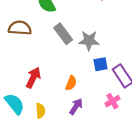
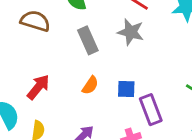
gray star: (89, 41) -> (131, 32), moved
orange semicircle: (71, 83) -> (90, 85), moved

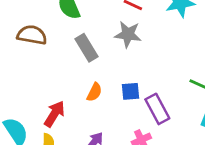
red arrow: (38, 87) -> (54, 114), moved

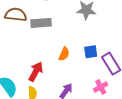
gray rectangle: (86, 48) -> (41, 23), moved, turned -60

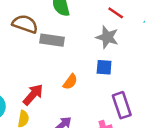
blue square: (91, 52) -> (104, 67), moved

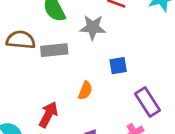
gray star: (107, 37) -> (93, 27), moved

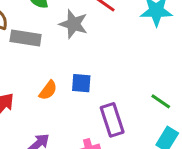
blue square: (118, 66) -> (81, 83), moved

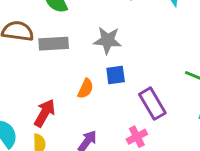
gray star: (73, 24) -> (108, 40), moved

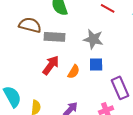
red arrow: (45, 113) -> (51, 65), moved

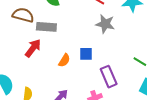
gray star: (93, 39) -> (105, 24), moved
red arrow: (51, 65) -> (33, 48), moved

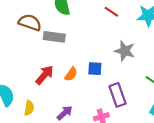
gray star: (105, 24) -> (125, 51), moved
red arrow: (33, 48) -> (45, 75), moved

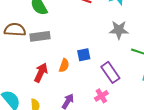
gray star: (125, 51) -> (119, 30), moved

